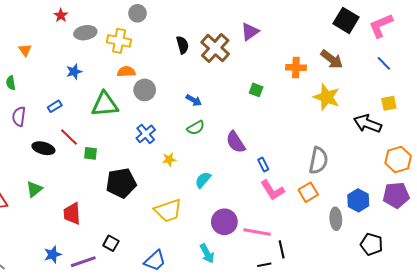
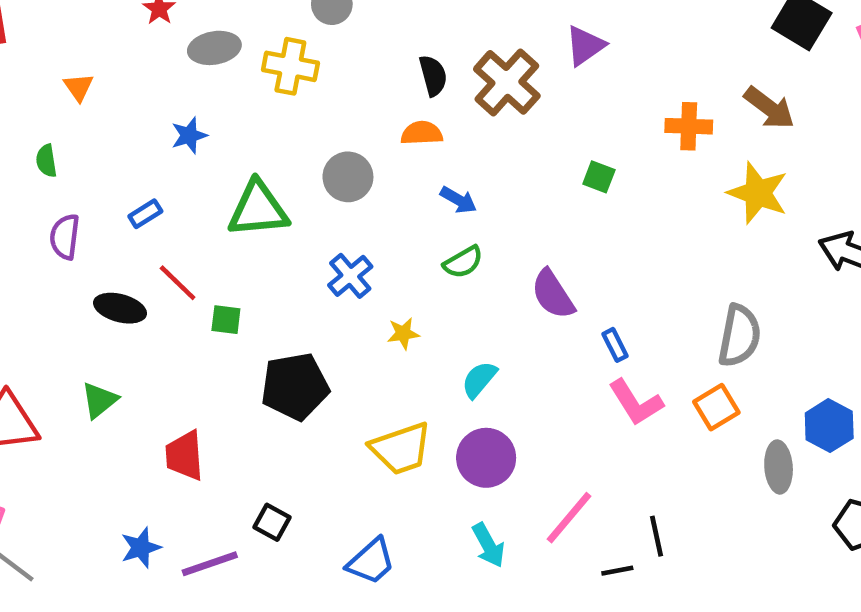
orange semicircle: (126, 72) -> (422, 133), moved
purple circle: (224, 222) -> (486, 458), moved
pink line: (257, 232) -> (569, 518), moved, turned -60

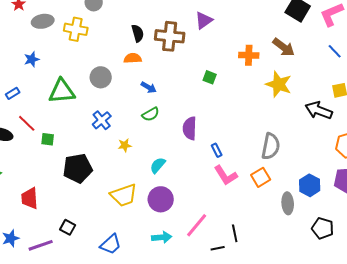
brown cross: (507, 82) -> (170, 36), turned -36
purple semicircle: (553, 294) -> (190, 128), turned 35
cyan arrow: (488, 545) -> (162, 237), turned -66

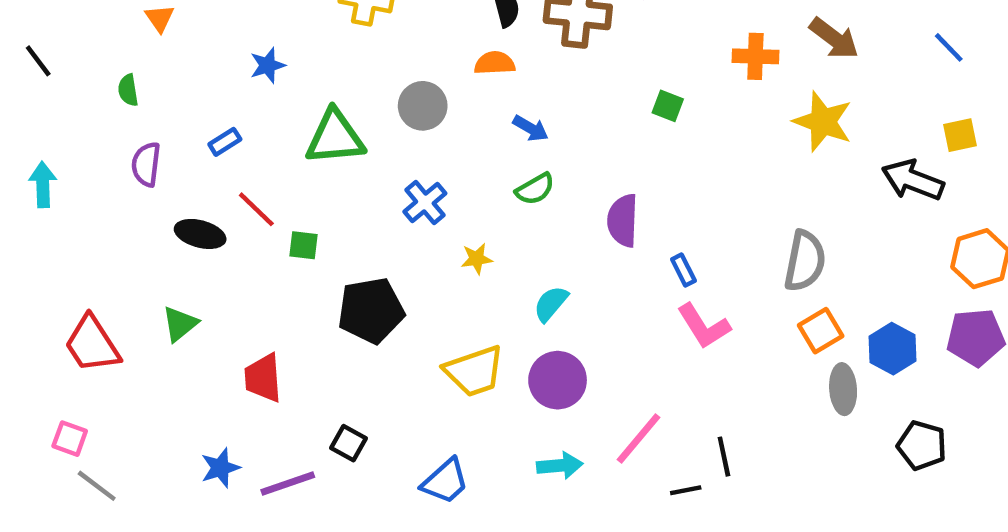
orange square: (261, 177) -> (821, 331), moved

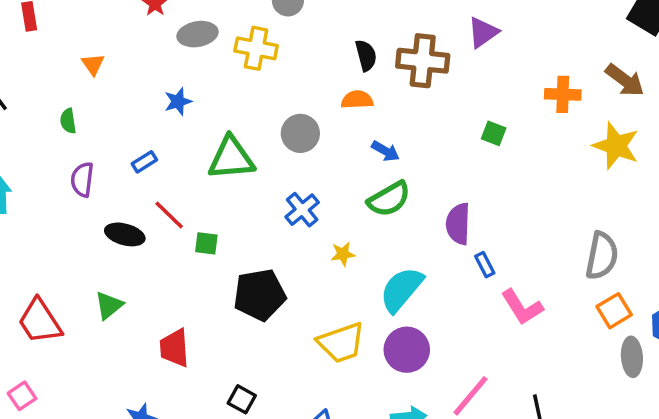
green semicircle: (535, 189) -> (389, 199), size x1.4
blue rectangle: (683, 270) -> (485, 265), moved
cyan semicircle: (551, 304) -> (401, 289), size x1.6
pink square: (70, 439) -> (22, 396), turned 36

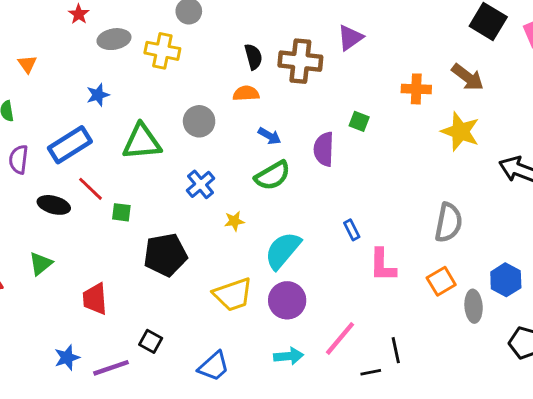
blue rectangle: (144, 162) -> (70, 145), size x2.0
purple semicircle: (458, 224) -> (324, 149), moved
pink L-shape: (522, 307) -> (383, 265), turned 33
orange square: (614, 311) -> (441, 281), moved

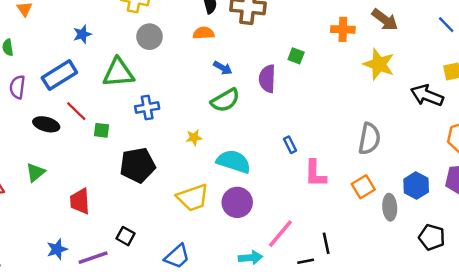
gray circle: (199, 121) -> (150, 37), moved
blue cross: (201, 184) -> (147, 108), moved, turned 30
cyan semicircle: (283, 250) -> (234, 162), turned 68
cyan arrow: (289, 356) -> (250, 258), moved

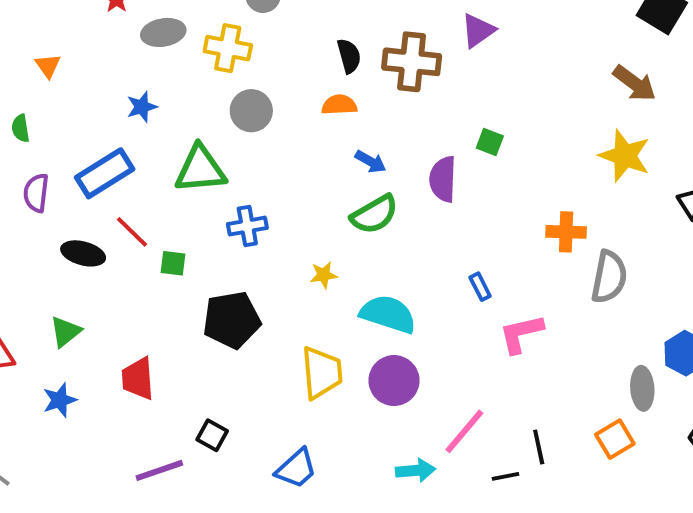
orange cross: (343, 29) -> (566, 232), moved
pink L-shape: (315, 174) -> (521, 334), turned 76
orange square: (363, 187) -> (615, 439), moved
yellow trapezoid: (193, 198) -> (322, 373), turned -76
blue star: (57, 249) -> (60, 400), moved

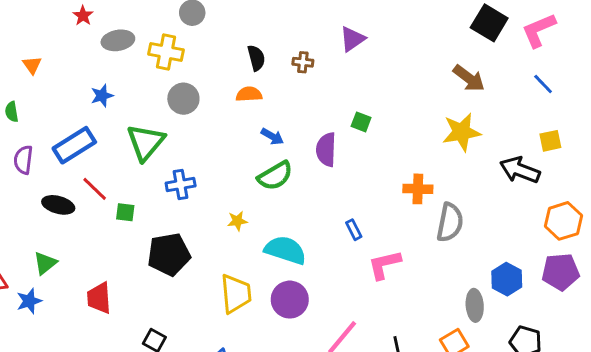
brown cross: (412, 62) -> (303, 62), size x0.5
yellow star: (625, 156) -> (462, 132), turned -30
green triangle: (200, 169) -> (146, 142), turned -45
blue star: (60, 400) -> (29, 301), moved

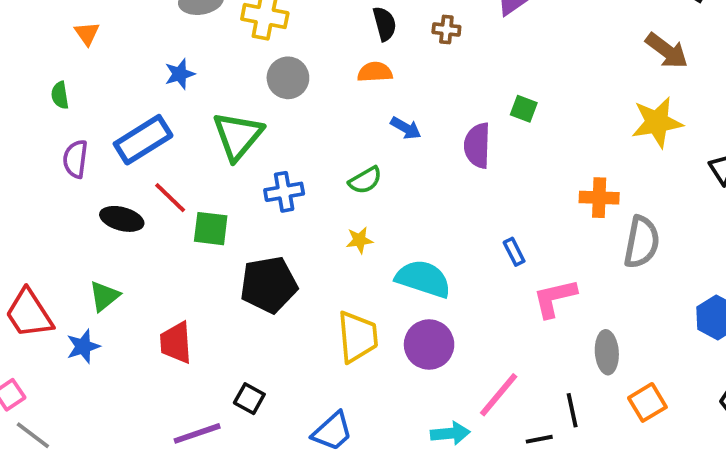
green semicircle: (275, 176) -> (365, 180), moved, size x0.7
green square: (125, 212) -> (211, 229), size x1.4
gray ellipse: (475, 305) -> (607, 352), moved

